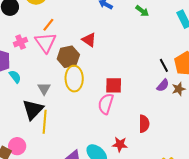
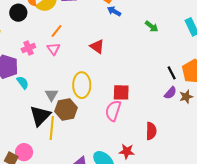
green arrow: (142, 11) -> (152, 26), moved
pink triangle: (46, 42) -> (54, 49), size x0.6
brown hexagon: (68, 57) -> (66, 109), moved

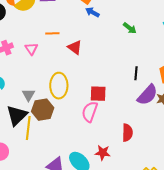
orange line: (57, 31) -> (52, 33), moved, turned 48
black line: (172, 73) -> (136, 73), moved, turned 32
purple semicircle: (170, 93) -> (147, 95), size x1.6

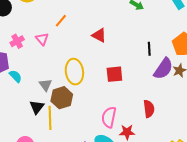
orange line: (52, 33) -> (61, 21), turned -40
red triangle: (75, 47) -> (99, 35), moved
pink semicircle: (90, 112) -> (109, 117), moved
black triangle: (17, 115) -> (37, 107), size x0.7

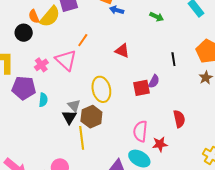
pink triangle: (42, 39) -> (66, 60), size x1.6
purple semicircle: (163, 69) -> (154, 81), moved, size x0.6
cyan semicircle: (15, 76) -> (43, 100), turned 56
black triangle: (37, 107) -> (69, 117), moved

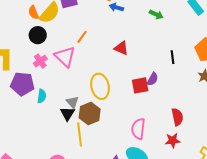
black circle: (24, 33) -> (38, 35), moved
red star: (160, 144) -> (173, 141), moved

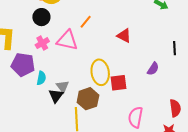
pink triangle: (65, 57) -> (67, 40), turned -35
red square: (140, 85) -> (118, 83), moved
gray triangle: (72, 102) -> (63, 86), moved
black triangle: (68, 114) -> (56, 96), moved

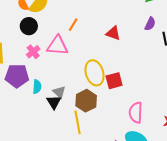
purple semicircle: (153, 69) -> (150, 24), moved

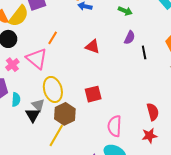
pink triangle: (57, 46) -> (37, 59), turned 35
yellow ellipse: (95, 73) -> (53, 89), moved
yellow line: (78, 122) -> (56, 136), turned 40

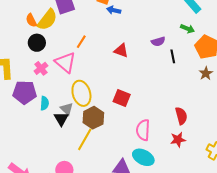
green arrow: (125, 11) -> (188, 29), moved
purple semicircle: (130, 38) -> (158, 42), turned 48
red square: (93, 94) -> (122, 98), turned 36

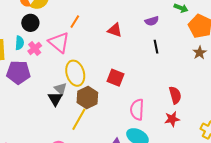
black line: (173, 56) -> (156, 47), moved
cyan semicircle: (45, 103) -> (20, 43), moved

